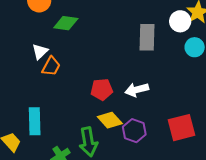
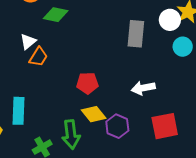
white arrow: (137, 90) -> (143, 88), moved

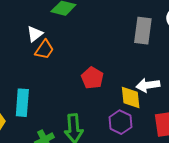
red pentagon: (87, 83) -> (92, 78), turned 30
yellow diamond: (94, 114) -> (131, 98), moved, turned 30

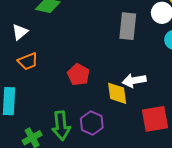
orange trapezoid: (44, 50) -> (28, 61), moved, turned 35
purple hexagon: (120, 122) -> (92, 123), moved

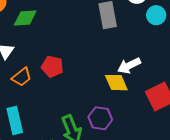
red pentagon: (78, 75) -> (52, 67), moved

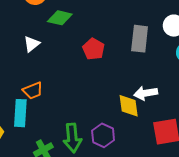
red pentagon: (52, 67) -> (94, 49), moved
orange trapezoid: (22, 77) -> (33, 91), moved

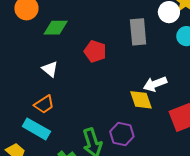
white triangle: (32, 44) -> (50, 69), moved, turned -30
cyan rectangle: (20, 113) -> (36, 129), turned -52

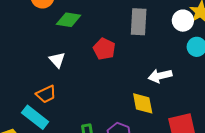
gray rectangle: (138, 32) -> (139, 22), moved
white arrow: (155, 84) -> (160, 76), moved

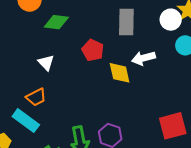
white arrow: (160, 76) -> (143, 58), moved
yellow diamond: (143, 103) -> (120, 73), moved

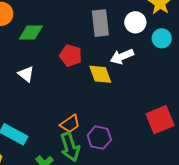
white circle: (171, 20) -> (135, 22), moved
orange trapezoid: (36, 97) -> (70, 124), moved

